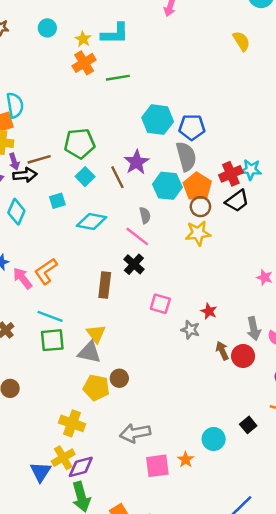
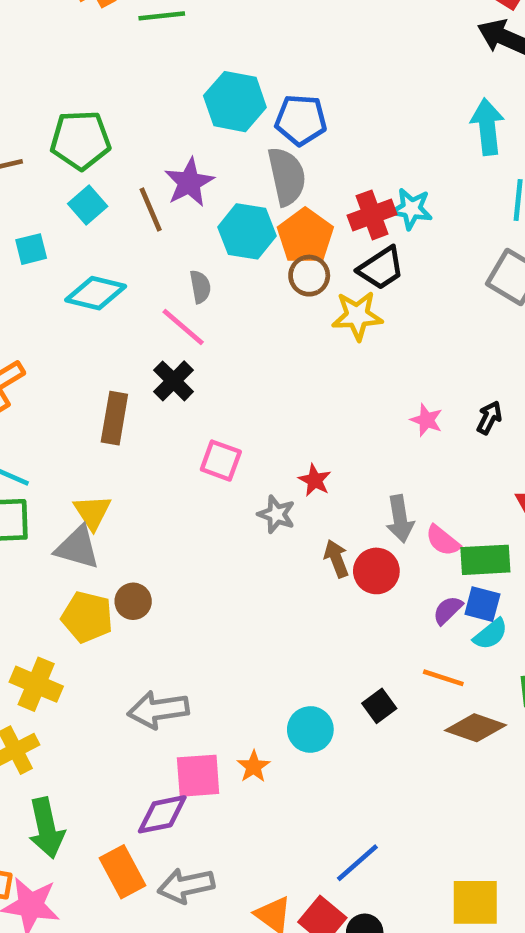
yellow star: (198, 233) -> (357, 316), moved
purple diamond: (81, 467) -> (162, 814), moved

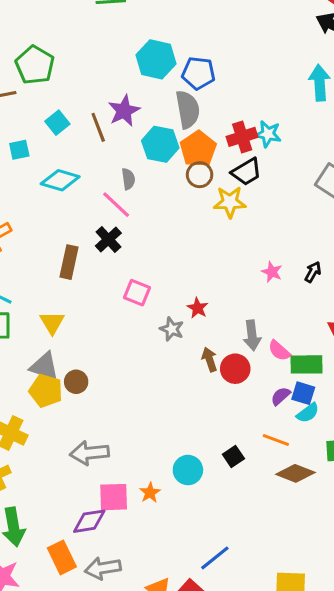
green pentagon: (80, 140) -> (35, 65), moved, turned 30
gray triangle: (78, 548) -> (44, 366), moved

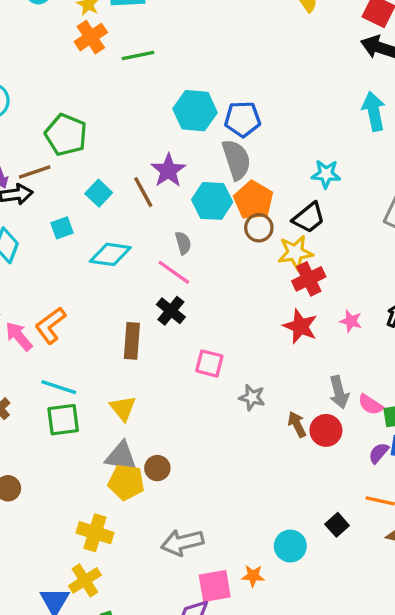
red cross: (242, 137) -> (309, 279), moved
red star: (198, 308) -> (300, 326), moved, size x1.5
orange star: (150, 493) -> (253, 576), turned -30

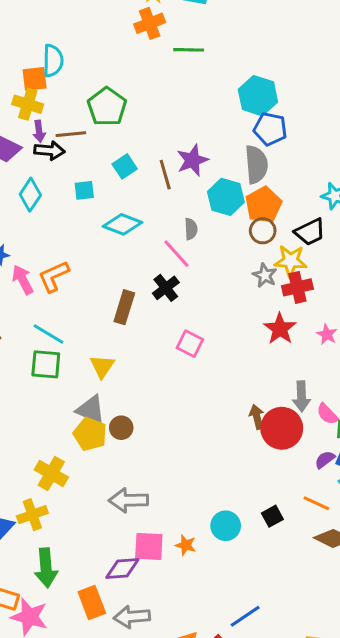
cyan hexagon: (195, 111) -> (258, 96), moved
gray star: (252, 397) -> (265, 275), moved
red circle: (326, 430) -> (282, 428), size x1.4

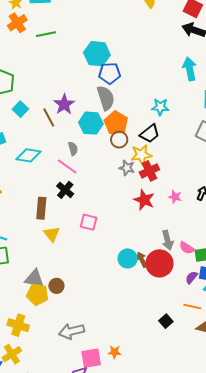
cyan square: (125, 166) -> (20, 109), moved
yellow triangle: (102, 366) -> (52, 234), moved
cyan circle: (226, 526) -> (128, 258), moved

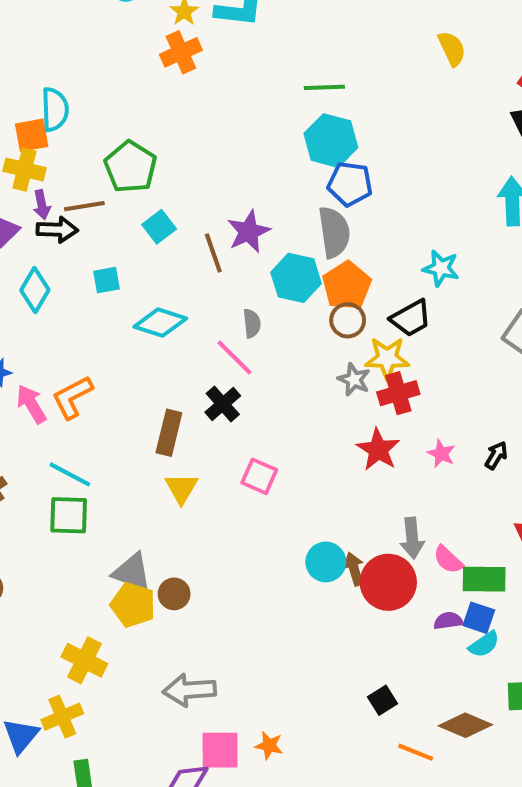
green line: (46, 34) -> (324, 87), moved
purple semicircle: (192, 277) -> (448, 621), turned 32
orange line: (192, 307) -> (416, 752), moved

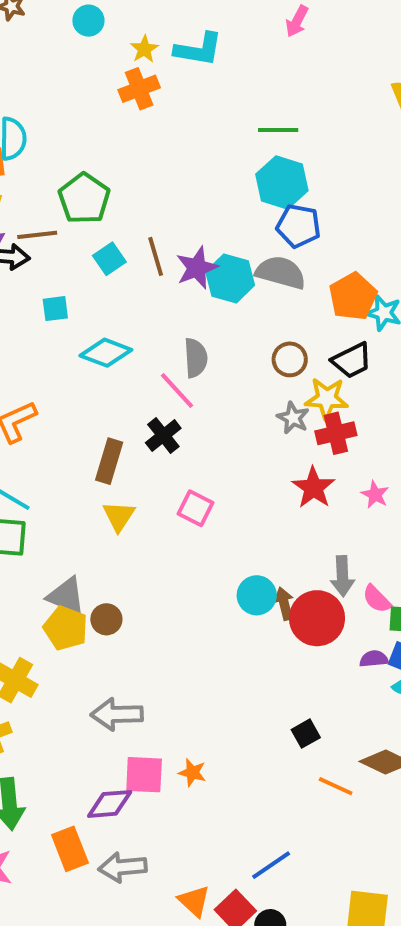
gray semicircle: (334, 232) -> (281, 273), turned -69
brown line: (213, 253) -> (156, 256), moved
cyan hexagon: (296, 278) -> (230, 278), moved
orange pentagon: (347, 286) -> (353, 296), moved
gray semicircle: (252, 323) -> (196, 358), size x1.4

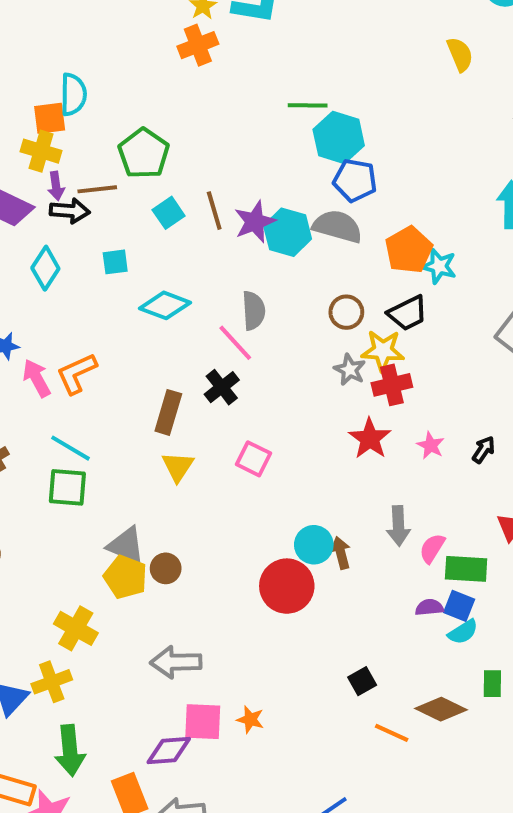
green line: (278, 130) -> (308, 105), moved
pink semicircle: (377, 599) -> (432, 548), turned 76
red circle: (317, 618) -> (287, 586), moved

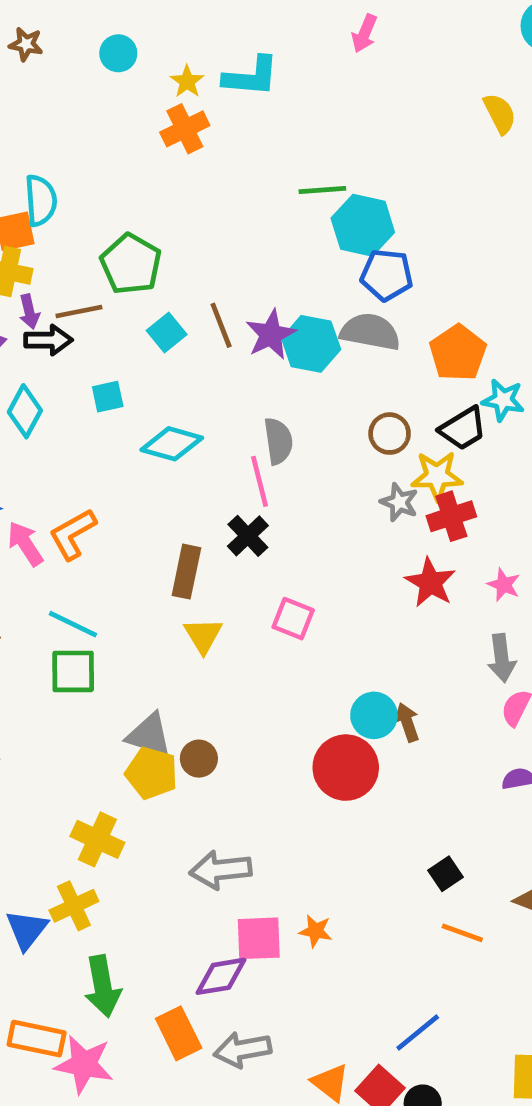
cyan star: (439, 266) -> (503, 400), moved
pink line: (235, 343) -> (259, 481), turned 33
gray arrow: (398, 526) -> (502, 658), moved
orange line: (392, 733) -> (462, 933), moved

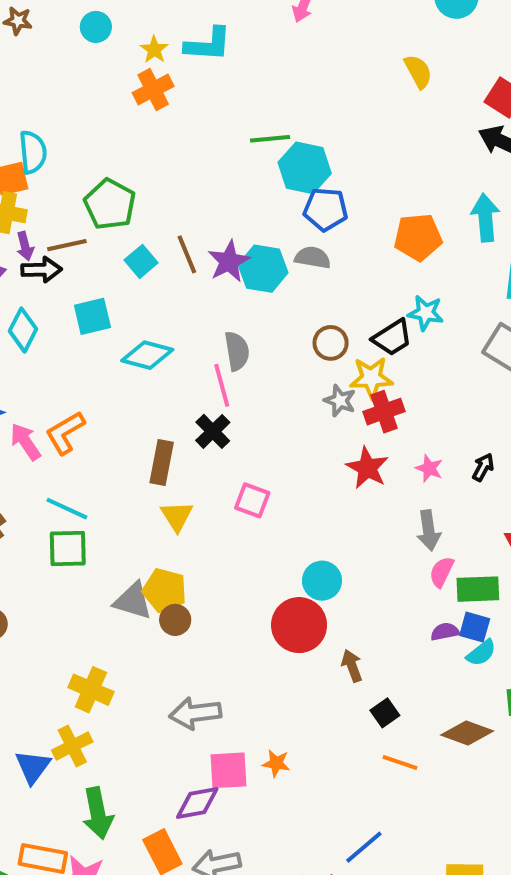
gray semicircle: (370, 332) -> (313, 258), size x0.7
orange pentagon: (458, 353) -> (418, 237), moved, turned 30
cyan square: (108, 397) -> (92, 316), size x1.4
brown arrow: (407, 722) -> (352, 666), moved
yellow pentagon: (152, 773) -> (165, 590), moved

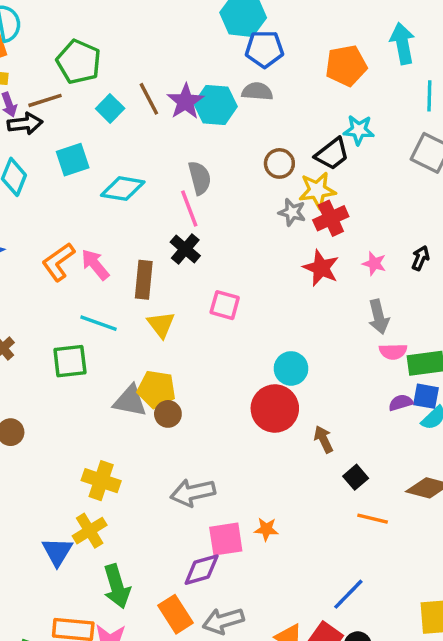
pink arrow: (25, 442) -> (95, 265), moved
cyan line: (67, 509) -> (98, 323), moved
pink semicircle: (442, 572) -> (393, 351), turned -112

